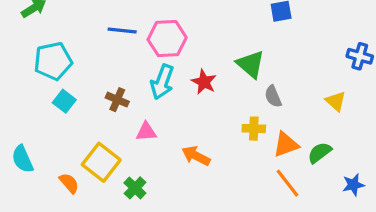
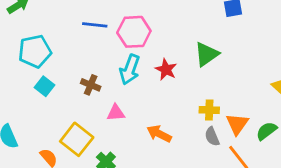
green triangle: (251, 64) -> (206, 54), turned 44
gray semicircle: (273, 96) -> (212, 137), moved
orange triangle: (286, 145) -> (237, 124), turned -35

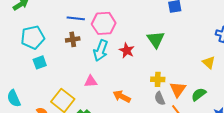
green triangle: (206, 54) -> (156, 39), turned -30
brown cross: (91, 85) -> (73, 39), moved, turned -32
cyan square: (45, 86) -> (40, 62), turned 32

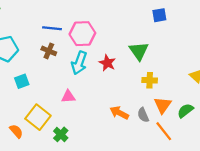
brown cross: (73, 39) -> (49, 51), turned 32
cyan square: (40, 62) -> (22, 81), moved
yellow cross: (158, 79) -> (150, 80), moved
orange arrow: (122, 96) -> (119, 113), moved

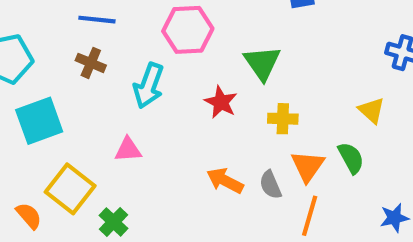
pink hexagon: (82, 34) -> (188, 30), moved
red star: (107, 63) -> (221, 102), moved
cyan square: (22, 81) -> (39, 121), size x1.6
green semicircle: (185, 111) -> (351, 158), moved, turned 98
orange line: (164, 131) -> (310, 216), turned 54

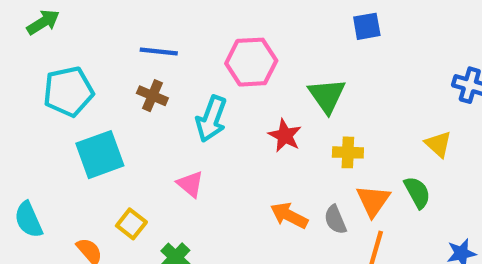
pink triangle: (128, 150) -> (190, 184), turned 44
yellow square: (70, 189) -> (131, 224), size x0.6

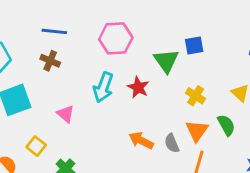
blue square: (367, 26) -> (194, 45), moved
cyan arrow: (211, 119) -> (103, 87), moved
yellow cross: (348, 152) -> (196, 96), moved, turned 30
pink triangle: (190, 184) -> (66, 114), moved

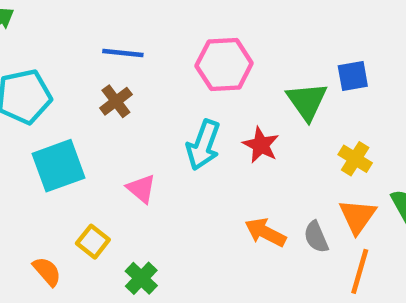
brown cross: (50, 61) -> (116, 101), turned 30

